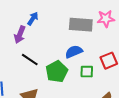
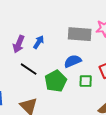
blue arrow: (33, 19) -> (39, 42), moved

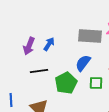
blue semicircle: (73, 61) -> (83, 63), turned -30
black line: (29, 69) -> (39, 71), turned -42

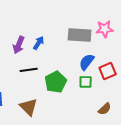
blue semicircle: (83, 63) -> (87, 62), moved

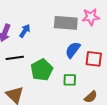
red square: (108, 71) -> (94, 59), turned 30
green square: (86, 82) -> (70, 80), moved

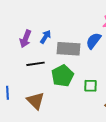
gray rectangle: (66, 23) -> (68, 49), moved
blue semicircle: (73, 50) -> (94, 41), moved

